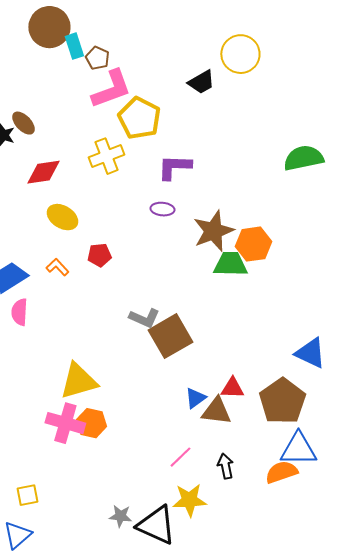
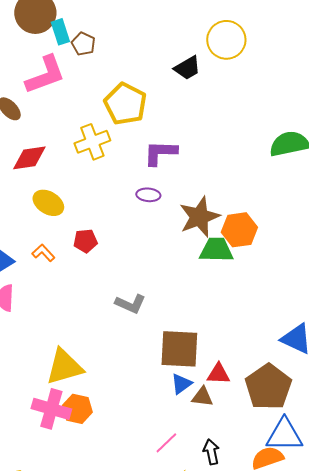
pink L-shape: (111, 89) -> (45, 75), moved
brown square: (170, 336) -> (179, 349), moved, turned 33
brown triangle: (216, 411) -> (202, 397), size x0.7

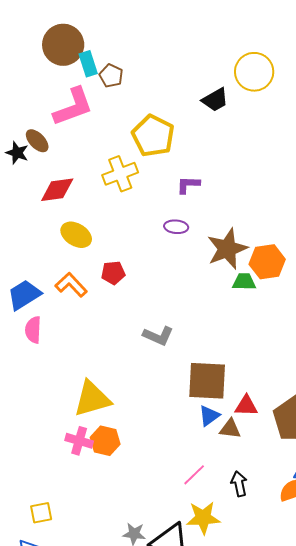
purple L-shape: (160, 153) -> (188, 185), size x0.7
green trapezoid: (216, 250) -> (244, 282), size x0.7
orange L-shape: (43, 253) -> (71, 285), size x1.4
pink cross: (51, 409) -> (79, 441), size x0.7

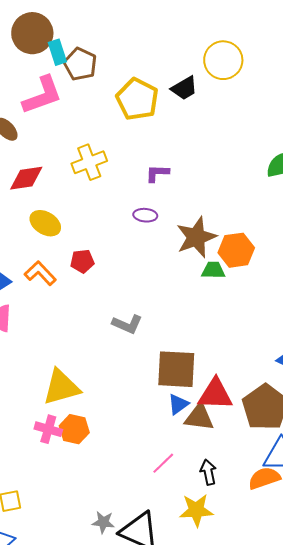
brown pentagon: (111, 76) -> (80, 64), size x1.4
yellow pentagon: (153, 136) -> (137, 99), moved
red triangle: (246, 406) -> (215, 394), size x1.5
brown triangle: (230, 429) -> (199, 417), size x1.4
yellow star: (203, 518) -> (196, 510), moved

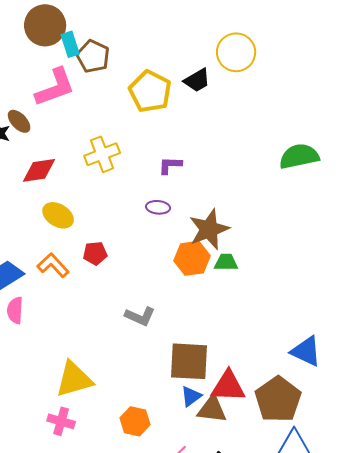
orange hexagon: (236, 250) -> (192, 258), moved
orange hexagon: (74, 429) -> (135, 421), moved

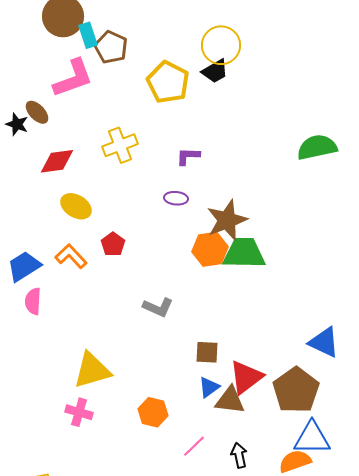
yellow circle: (236, 52) -> (221, 45), moved
red pentagon: (95, 253) -> (113, 244), turned -30
green trapezoid: (226, 262) -> (244, 253), size x1.8
brown square: (189, 361) -> (207, 352), size x0.6
red triangle: (228, 386) -> (246, 377), turned -39

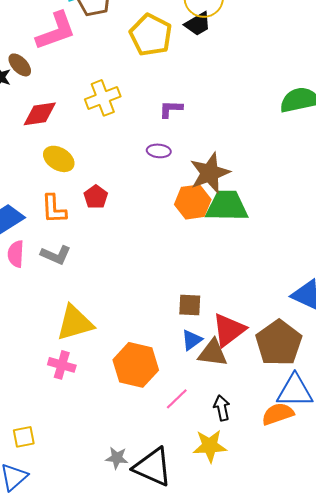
orange L-shape: (71, 256) -> (54, 209), turned -140
gray L-shape: (158, 307) -> (56, 255), moved
orange hexagon: (153, 412) -> (136, 365), size x1.5

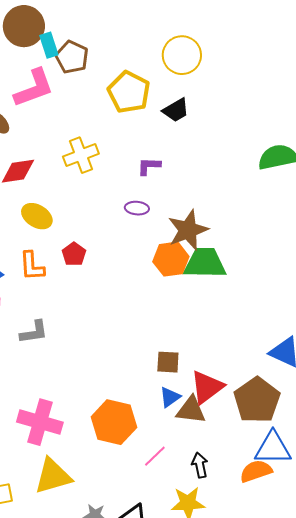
black trapezoid: (198, 24) -> (176, 110), moved
gray L-shape: (56, 255) -> (34, 332), moved, turned -32
yellow triangle: (75, 323) -> (53, 476), moved
pink cross: (62, 365) -> (40, 422), size x1.6

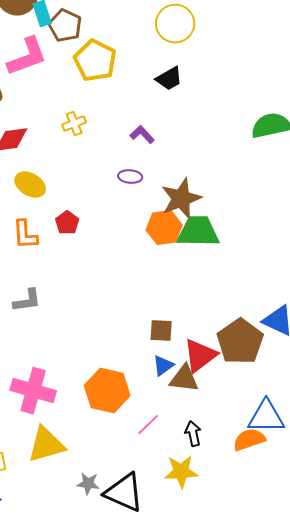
yellow pentagon: (129, 92) -> (95, 61), moved
yellow cross: (81, 155) -> (74, 124), size x0.7
purple L-shape: (149, 166) -> (142, 135), turned 45
brown pentagon: (257, 400) -> (240, 342), moved

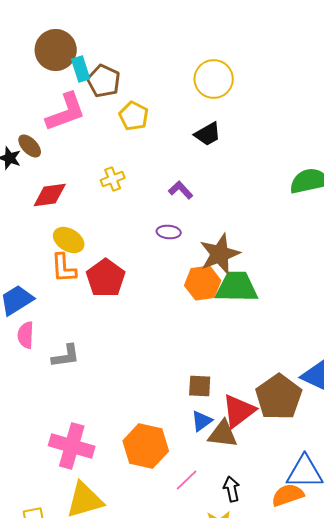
yellow pentagon: (95, 61) -> (134, 116), size x0.7
red pentagon: (67, 223) -> (106, 278), size x1.6
orange L-shape: (25, 235) -> (64, 268), moved

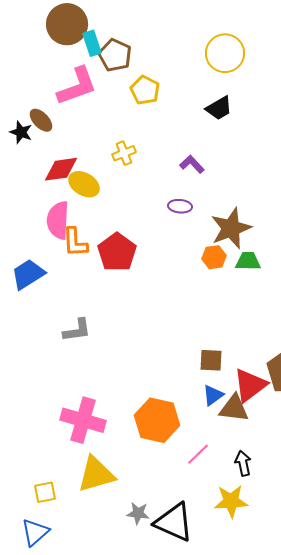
yellow ellipse: (69, 240) -> (84, 184), moved
orange hexagon: (203, 283) -> (214, 257), size x0.7
green trapezoid: (237, 287) -> (248, 261), size x0.6
pink semicircle: (26, 335) -> (58, 220), moved, size x1.4

